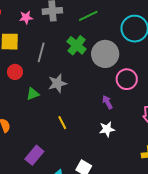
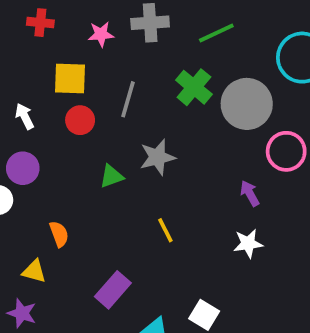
red circle: (15, 72) -> (80, 120), moved

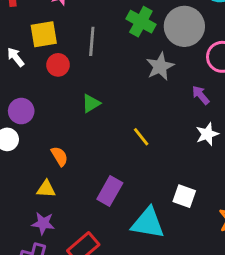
white arrow: (25, 116) -> (16, 57), moved
gray star: (157, 157) -> (160, 66), moved

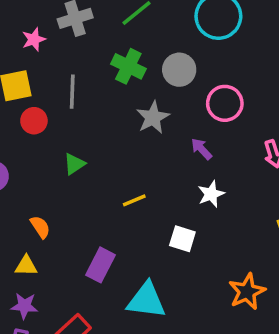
gray circle: (184, 26) -> (179, 70), size x0.7
yellow line: (141, 137) -> (134, 200), turned -72
white square: (184, 196) -> (182, 239), moved

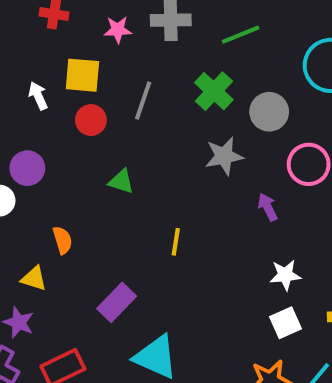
green triangle: (74, 164) -> (121, 181), turned 35
white star: (211, 194) -> (285, 275), moved
yellow line: (134, 200) -> (176, 242), turned -75
white square: (182, 239) -> (285, 323), moved, turned 32

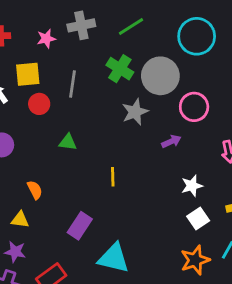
gray circle: (269, 112) -> (160, 76), size x1.4
purple arrow: (268, 207) -> (171, 141), turned 102

